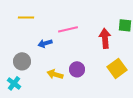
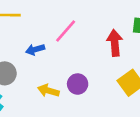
pink line: (68, 29) -> (66, 31), turned -36

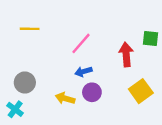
blue arrow: (35, 50) -> (83, 72), moved

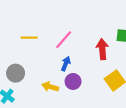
yellow line: (30, 29) -> (29, 38), moved
blue arrow: (83, 72) -> (66, 64), turned 128

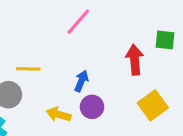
yellow line: (29, 38) -> (28, 69), moved
pink line: (64, 40) -> (78, 22), moved

